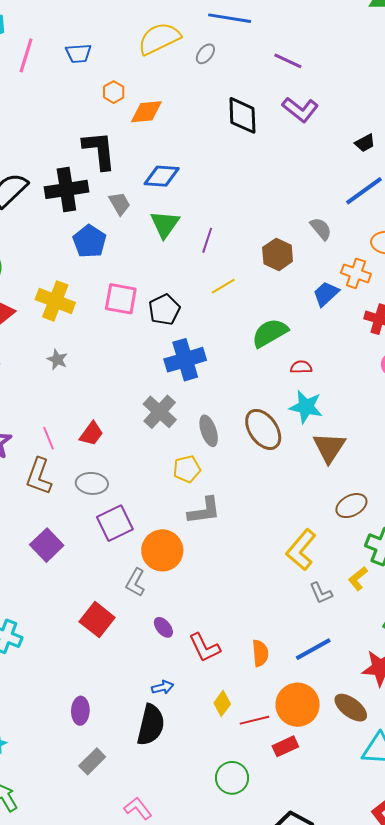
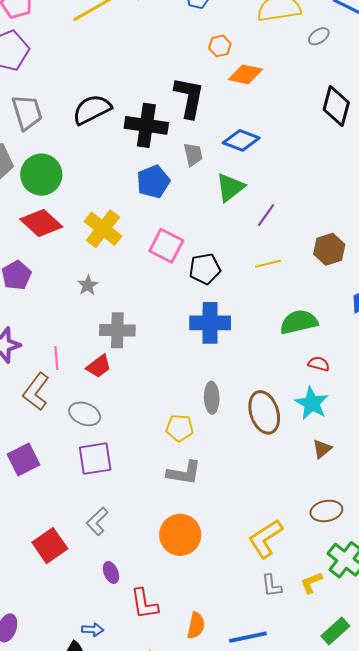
gray cross: (160, 412) -> (117, 330), moved, turned 32
brown triangle: (329, 447) -> (322, 449), size x0.6
orange circle: (162, 550) -> (180, 535), moved

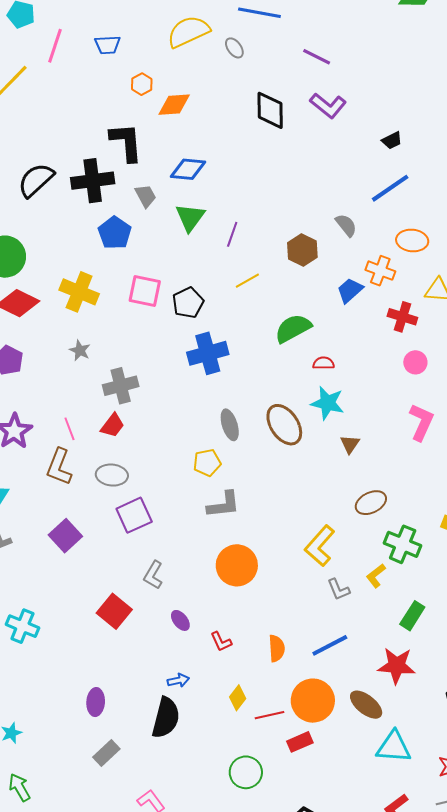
gray ellipse: (319, 36) -> (234, 48), turned -75
red L-shape: (144, 604) -> (221, 642), size x0.7

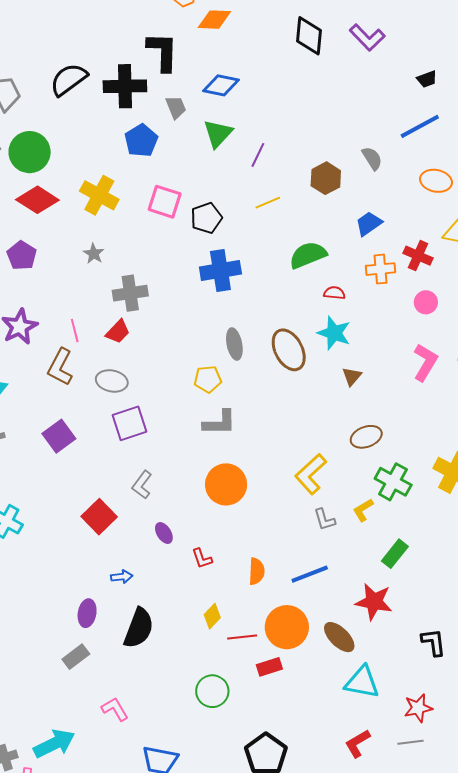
orange cross: (380, 271) -> (381, 269), moved, turned -32
blue arrow: (178, 680) -> (122, 577), moved
purple ellipse: (96, 702) -> (87, 613), moved

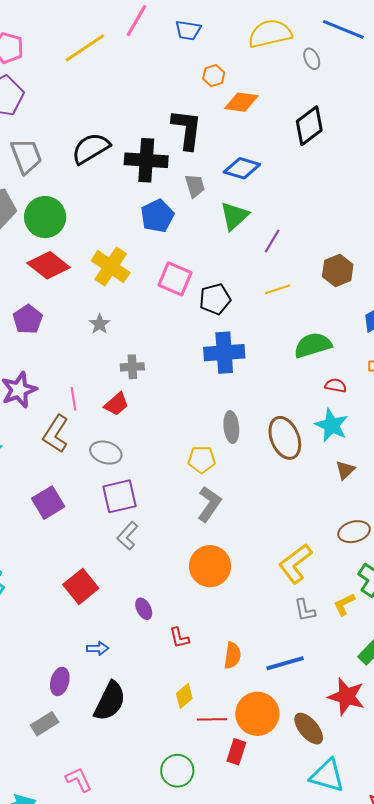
black diamond: (309, 36) -> (309, 126), moved, turned 42
gray cross: (130, 293) -> (132, 367), size x0.7
gray L-shape: (220, 423) -> (209, 504), turned -60
gray L-shape: (142, 485) -> (128, 536), moved
red rectangle: (269, 667) -> (236, 752), turned -60

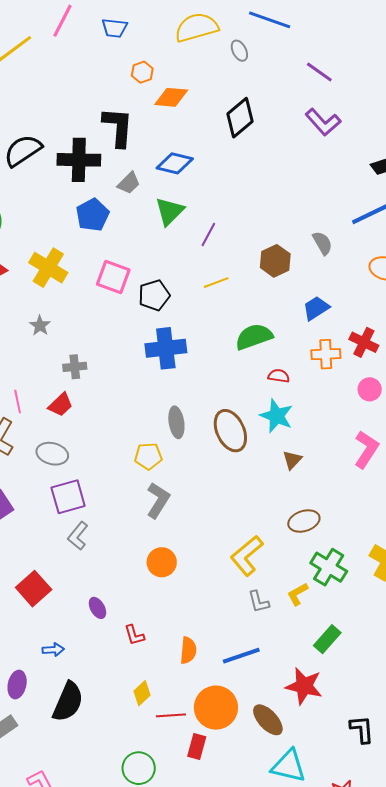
gray trapezoid: (195, 186) -> (129, 183), turned 65
orange circle: (210, 566) -> (162, 562), size x0.7

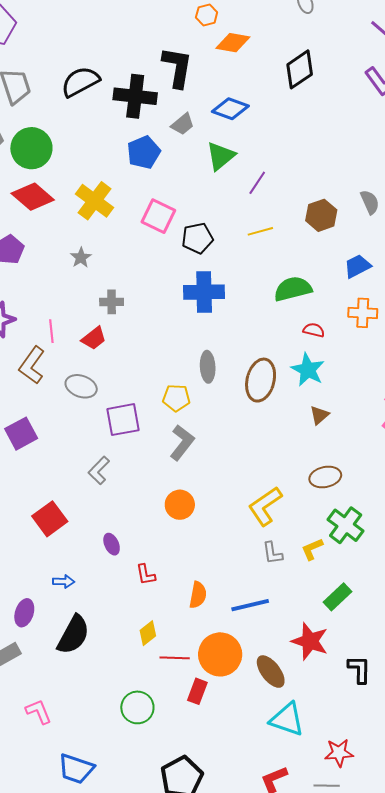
brown ellipse: (230, 431) -> (261, 380), turned 33
purple square: (68, 497) -> (123, 420), moved
black L-shape: (362, 729) -> (359, 669), moved

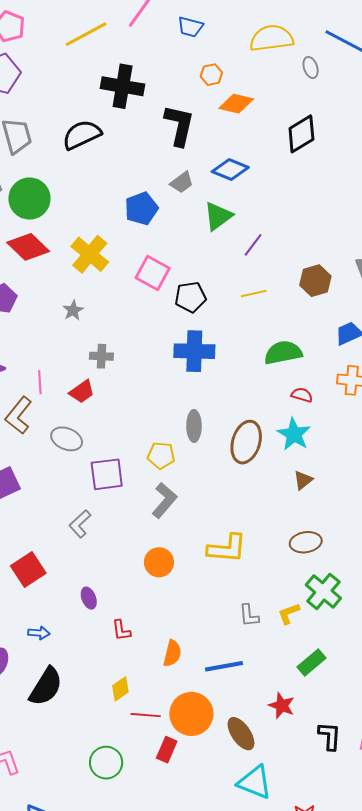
black cross: (135, 96) -> (123, 86), moved
yellow L-shape: (265, 506) -> (227, 548), moved, turned -144
red star: (310, 641) -> (282, 705), size x0.7

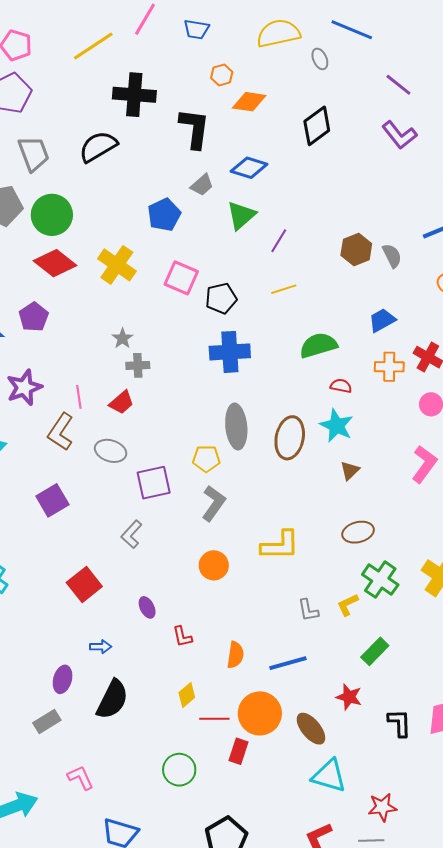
brown hexagon: (315, 281) -> (356, 250), moved
gray star: (73, 310) -> (122, 338), moved
gray ellipse: (194, 426) -> (236, 427), size x1.4

